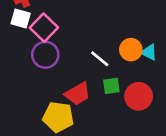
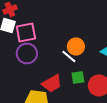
pink square: (44, 28) -> (26, 32), turned 35
orange circle: (131, 50) -> (76, 46), moved

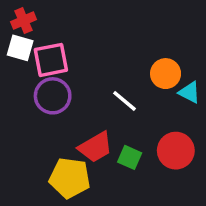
orange circle: (76, 46) -> (166, 74), moved
green square: (78, 78) -> (130, 157), moved, turned 32

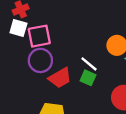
red trapezoid: (95, 147) -> (60, 78), moved
green square: (130, 157) -> (88, 78), moved

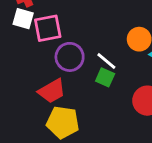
purple circle: (40, 60) -> (70, 57), moved
red trapezoid: (60, 78) -> (52, 91), moved

